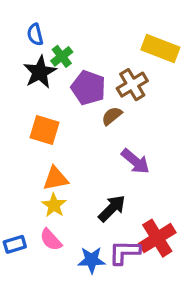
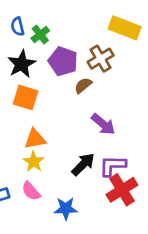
blue semicircle: (35, 34) -> (18, 27), moved
black star: (40, 72) -> (22, 64), moved
purple L-shape: (124, 252) -> (113, 166), moved

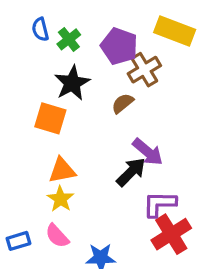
purple pentagon: (63, 61) -> (119, 46), moved
black star: (22, 64) -> (72, 83), moved
black arrow: (83, 164) -> (131, 172), moved

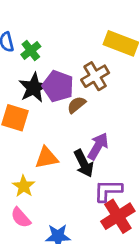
purple pentagon: (119, 46) -> (58, 86), moved
purple arrow: (148, 152) -> (98, 146), turned -100
orange triangle: (62, 170) -> (47, 158), moved
black arrow: (131, 172) -> (84, 163), turned 108

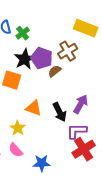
purple arrow: (98, 146) -> (81, 104), moved
orange triangle: (47, 158) -> (34, 108), turned 30

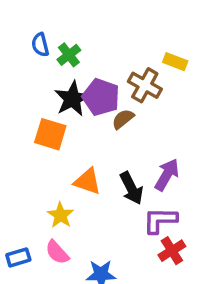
yellow rectangle: (86, 28) -> (175, 62), moved, size x0.6
brown cross: (68, 51) -> (145, 85), turned -30
red cross: (84, 149) -> (172, 251), size x0.7

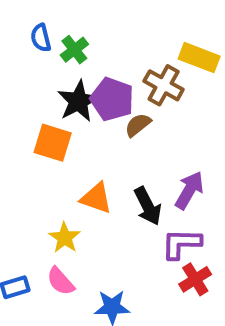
yellow rectangle: (175, 62) -> (199, 58), size x1.4

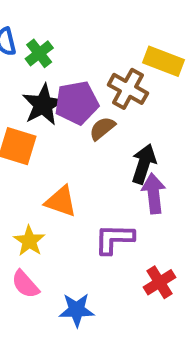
purple pentagon: (112, 99) -> (77, 103), turned -30
purple arrow: (189, 190) -> (154, 193), turned -36
black arrow: (148, 206) -> (144, 164), moved, turned -135
purple L-shape: (181, 244) -> (114, 239), moved

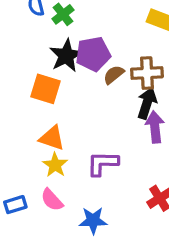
brown cross: (128, 89) -> (147, 73), moved, turned -32
orange triangle: (61, 201) -> (52, 138), moved
purple L-shape: (114, 239) -> (103, 163), moved

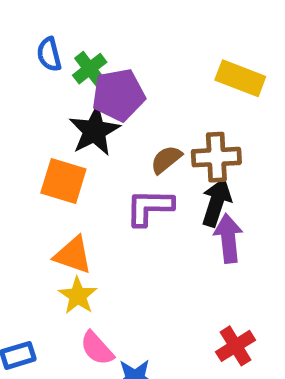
purple pentagon: (93, 54) -> (118, 95), moved
purple L-shape: (103, 163) -> (149, 207), moved
pink semicircle: (52, 200) -> (97, 348), moved

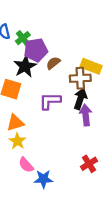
yellow rectangle: (240, 78) -> (91, 66), moved
brown semicircle: (166, 159) -> (53, 63), moved
orange triangle: (73, 255) -> (15, 123), turned -36

